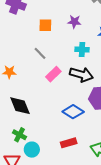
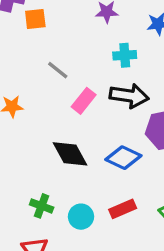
orange square: (45, 25) -> (35, 19), moved
black diamond: (20, 106) -> (70, 154), moved
cyan circle: (32, 150) -> (81, 217), moved

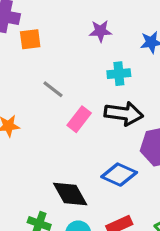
black diamond: (70, 154) -> (70, 194), moved

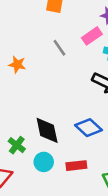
pink rectangle: (79, 119) -> (92, 36), moved

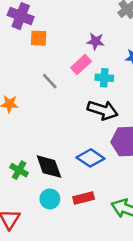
green cross: (17, 145) -> (19, 170), moved

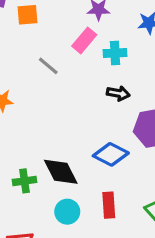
black arrow: (103, 110) -> (118, 93), size x0.6
green cross: (19, 170) -> (25, 181), turned -30
red rectangle: (84, 198) -> (109, 205), turned -72

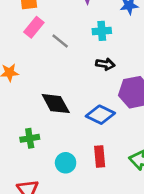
pink rectangle: (84, 40) -> (34, 27), moved
gray line: (48, 66) -> (60, 41), moved
black diamond: (61, 172) -> (56, 104), moved

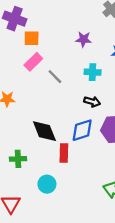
blue diamond: (100, 115) -> (82, 130), moved, turned -50
red rectangle: (100, 157) -> (64, 153), moved

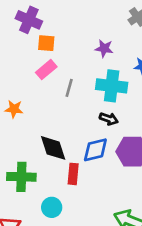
cyan cross: (93, 72) -> (112, 86), size x1.6
gray line: (55, 77) -> (69, 88), turned 56
green cross: (18, 159) -> (21, 177), size x1.5

